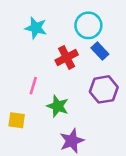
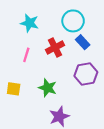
pink line: (33, 86) -> (26, 55), moved
yellow square: (17, 120) -> (14, 89), moved

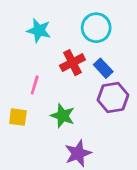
blue rectangle: (83, 42) -> (103, 68), moved
pink line: (26, 55) -> (35, 85), moved

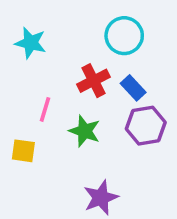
cyan star: (39, 30) -> (31, 43), moved
green star: (63, 116) -> (85, 131), moved

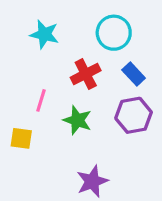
cyan star: (31, 43) -> (44, 34), moved
blue rectangle: (133, 88) -> (134, 74), moved

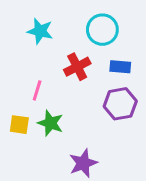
blue rectangle: (134, 74) -> (120, 67), turned -42
green star: (77, 120) -> (50, 123), moved

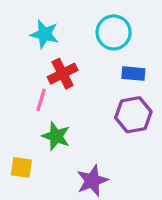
red cross: (77, 67) -> (63, 74), moved
yellow square: (19, 125) -> (21, 167), moved

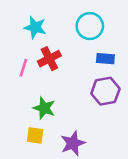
pink line: (41, 100) -> (23, 68), moved
yellow square: (21, 167) -> (35, 135), moved

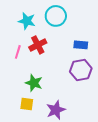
cyan circle: (90, 26) -> (56, 16), moved

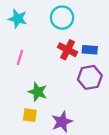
cyan star: (27, 21) -> (18, 19), moved
red cross: (38, 45) -> (68, 50), moved, turned -36

